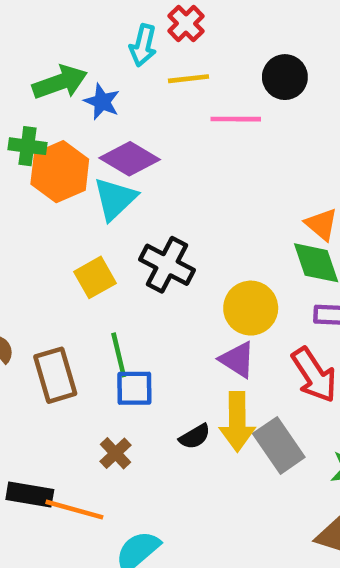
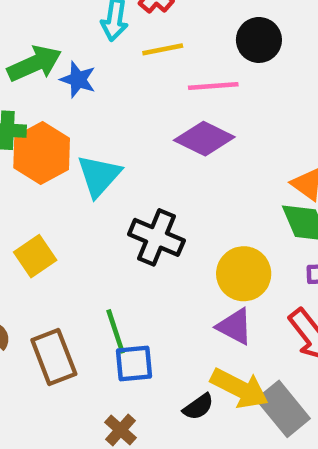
purple diamond: (130, 159) -> (204, 139), moved
yellow square: (95, 277) -> (35, 256), moved
yellow arrow: (237, 422) -> (239, 388), turned -58

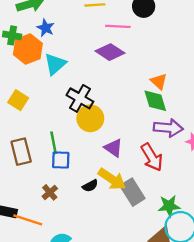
blue star: (78, 80) -> (46, 28), moved
yellow square: (35, 256) -> (18, 100), turned -30
yellow circle: (244, 274) -> (90, 118), moved

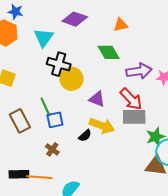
cyan triangle: (55, 64) -> (44, 38), moved
orange triangle: (159, 81) -> (121, 25), moved, turned -42
green diamond: (155, 101) -> (109, 52), moved
gray rectangle: (132, 192) -> (134, 117), moved, turned -45

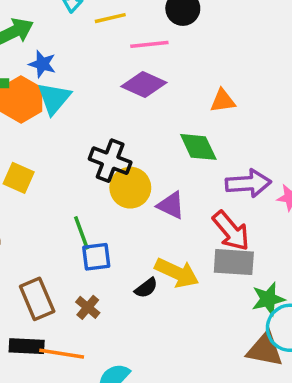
cyan triangle: (44, 38) -> (54, 98), moved
purple triangle: (97, 99) -> (171, 205), moved
brown rectangle: (20, 121) -> (37, 299), moved

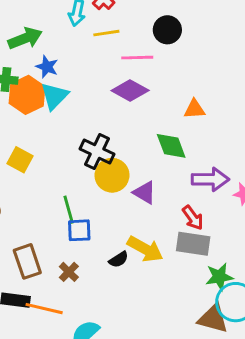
red arrow: (231, 231) -> (193, 218), size x0.7

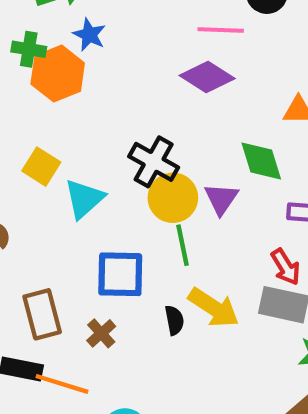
cyan triangle: (54, 96) -> (84, 199), moved
purple triangle: (145, 193) -> (221, 199), moved, turned 30
green line: (69, 210) -> (182, 245), moved
blue square: (79, 230) -> (120, 274), size x1.4
black semicircle: (119, 260) -> (174, 320), turned -72

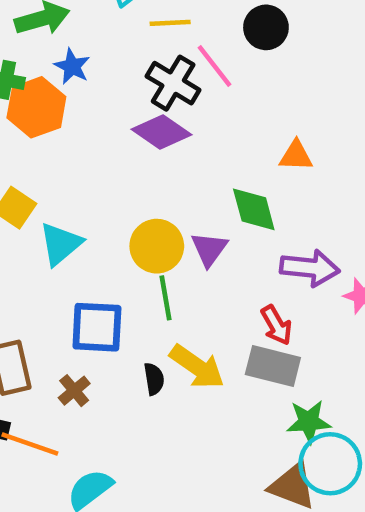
pink line: (221, 30) -> (215, 66), turned 48
purple diamond: (207, 77) -> (162, 132), moved
black cross: (154, 162) -> (173, 83), moved

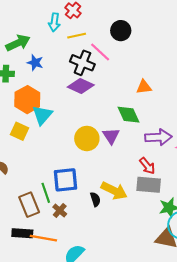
orange hexagon: (36, 107) -> (27, 100), moved
cyan triangle: (61, 244) -> (42, 115), moved
green line: (165, 298) -> (46, 193), moved

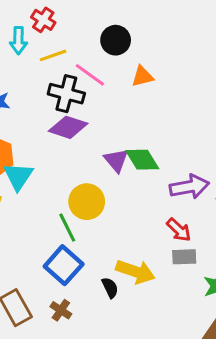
orange triangle: (144, 87) -> (142, 76), moved
purple triangle: (111, 136) -> (116, 160), moved
blue square: (65, 180) -> (64, 265), turned -35
gray rectangle: (149, 185) -> (184, 257), size x0.7
green line: (46, 193) -> (67, 228), moved

